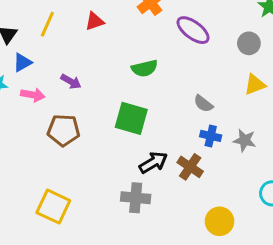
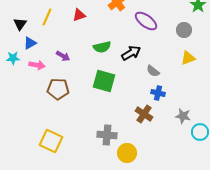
green semicircle: (145, 68) -> (102, 47), moved
gray star: (245, 140) -> (183, 116), moved
black arrow: (153, 162) -> (131, 53), moved
yellow circle: (220, 221) -> (127, 153), moved

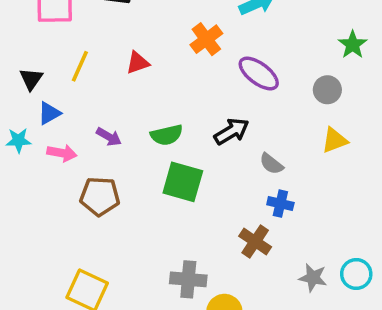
green semicircle: (102, 47) -> (167, 135), moved
gray star: (183, 116) -> (313, 278), moved

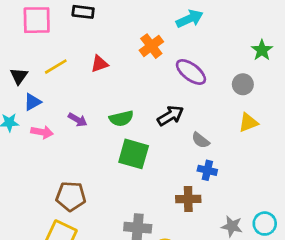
yellow line: (80, 66) -> (56, 67), turned 35
brown pentagon: (100, 196) -> (71, 196), moved
brown cross: (255, 241) -> (188, 199), turned -35

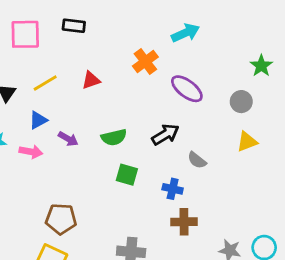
blue triangle: (33, 102) -> (38, 120), moved
green square: (134, 154) -> (127, 175), size x0.7
blue cross: (207, 170) -> (173, 189), moved

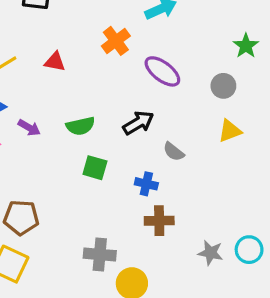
red triangle: (91, 80) -> (55, 62), turned 30

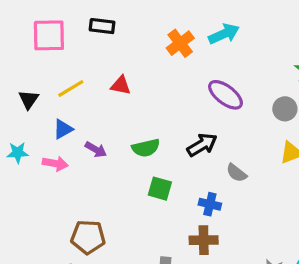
orange cross: (116, 41) -> (180, 43), moved
brown cross: (159, 221) -> (204, 240), moved

